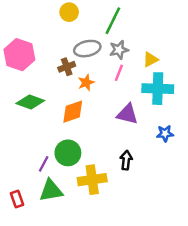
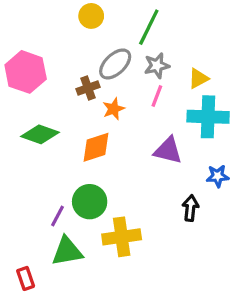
gray ellipse: (87, 49) -> (115, 64), turned -30
black arrow: (126, 160) -> (190, 208), moved
red rectangle: (17, 199) -> (26, 278), moved

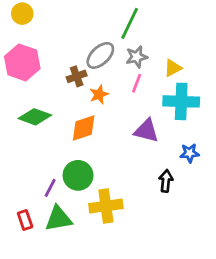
yellow circle: (91, 16) -> (22, 14), moved
red rectangle: (26, 278) -> (25, 220), moved

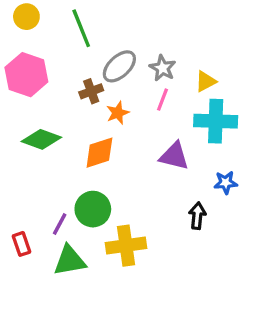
green line: (130, 23) -> (81, 28), moved, turned -48
gray star: (137, 57) -> (163, 68), turned -30
red rectangle: (25, 220) -> (21, 244), moved

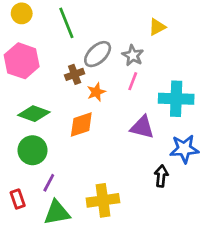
yellow triangle: (206, 81) -> (157, 27), moved
blue star: (226, 183) -> (184, 149), size x1.5
green circle: (93, 209) -> (33, 150), moved

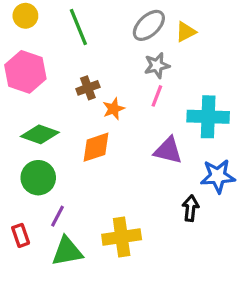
gray ellipse: (98, 54) -> (149, 25), moved
gray star: (133, 55) -> (157, 65), turned 30

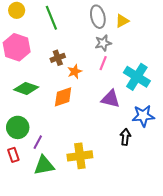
gray ellipse: (149, 25) -> (98, 17), turned -60
cyan cross: (208, 117) -> (137, 77), turned 30
green circle: (38, 178) -> (18, 127), moved

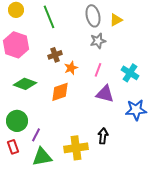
pink line: (103, 63) -> (98, 70), moved
cyan cross: (137, 77) -> (130, 73), size x0.7
black arrow: (125, 137) -> (103, 136), moved

